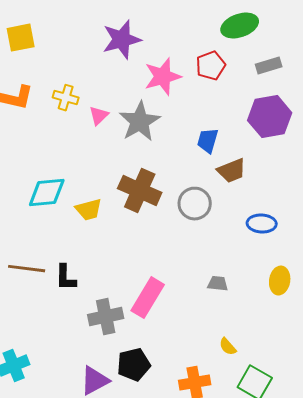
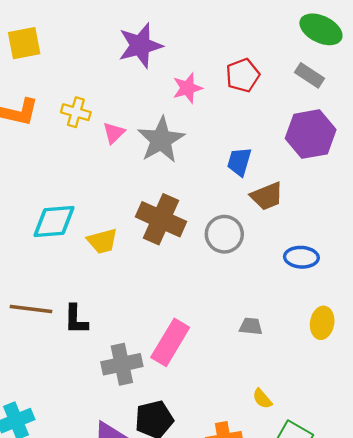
green ellipse: (240, 26) -> (321, 29), moved, turned 45
gray rectangle: (269, 66) -> (309, 75), turned 50
pink star: (163, 77) -> (187, 88), size x0.7

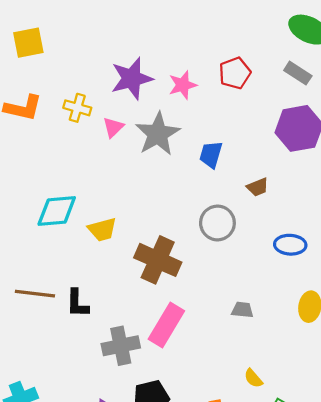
purple star: (140, 45) -> (132, 78), moved
blue trapezoid: (239, 162) -> (211, 155), moved
brown trapezoid: (267, 196) -> (258, 187), size x0.7
brown cross: (161, 219) -> (158, 260), moved

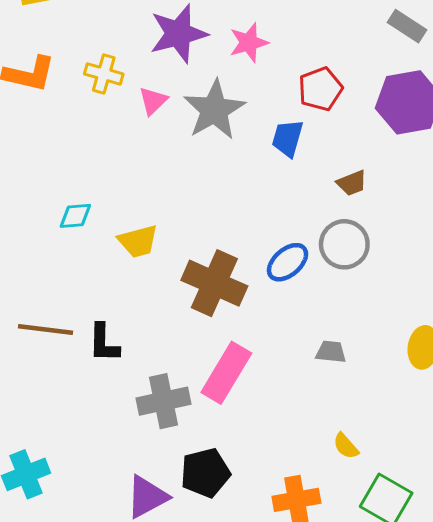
red pentagon: (235, 73) -> (320, 89), moved
cyan diamond: (57, 211) -> (75, 216), size x0.6
gray circle: (217, 223) -> (344, 244), moved
blue ellipse: (290, 245) -> (288, 262), moved, turned -44

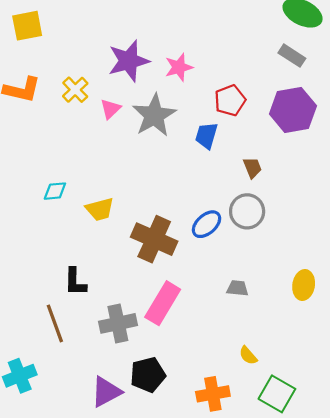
yellow cross: (104, 74) -> (75, 90), turned 30
brown trapezoid: (352, 183) -> (252, 168), turned -90
brown line: (45, 329) -> (55, 323), moved, turned 63

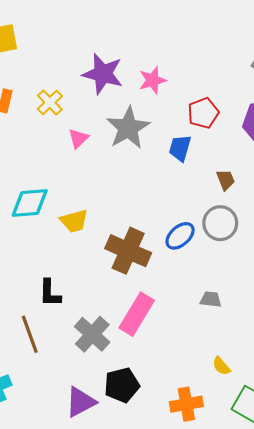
purple star: (129, 61) -> (103, 74), turned 30
pink triangle: (110, 109) -> (78, 138), moved
cyan diamond: (55, 191) -> (30, 203), size x1.6
gray cross: (118, 323) -> (92, 334), turned -36

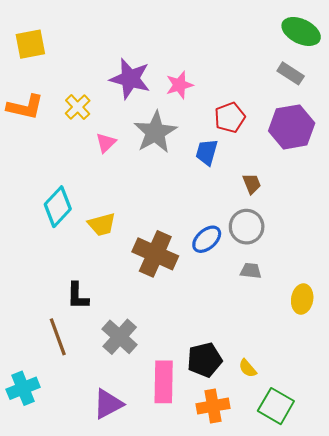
cyan diamond: (30, 203) -> (58, 207), turned -42
gray trapezoid: (211, 299) -> (251, 271), moved
pink rectangle: (137, 314) -> (164, 382), moved, turned -30
black pentagon: (122, 385) -> (205, 360), moved

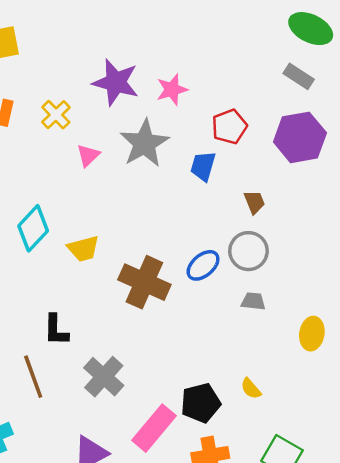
yellow semicircle: (248, 368) -> (251, 389), moved
pink rectangle: (164, 382) -> (154, 428), turned 39

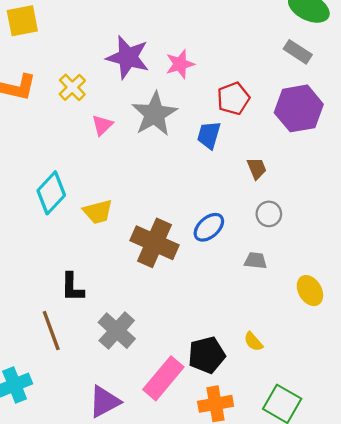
gray circle: (248, 251) -> (269, 214), moved, size x0.7
yellow ellipse: (312, 334) -> (310, 291), turned -40

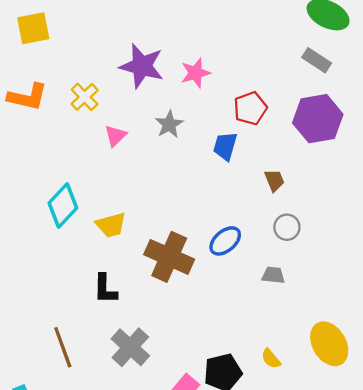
gray star: (154, 114) -> (169, 124), size x0.6
black L-shape: (72, 287) -> (105, 289), moved
yellow ellipse: (310, 291) -> (329, 344), moved, size x1.4

